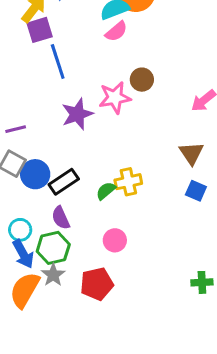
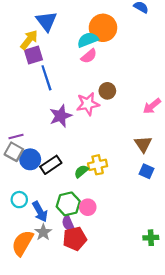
purple line: (16, 129) -> (16, 137), moved
purple semicircle: (61, 218) -> (68, 224), moved
green hexagon: (53, 248) -> (68, 204), moved
blue arrow: (23, 254) -> (40, 212), moved

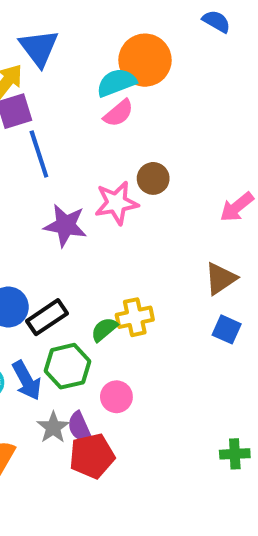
purple star: (61, 116) -> (65, 225), turned 30
brown triangle: (143, 144) -> (220, 278), turned 30
green hexagon: (68, 204) -> (67, 366), moved
blue arrow: (40, 212) -> (27, 380), moved
gray star: (43, 232) -> (53, 427), moved

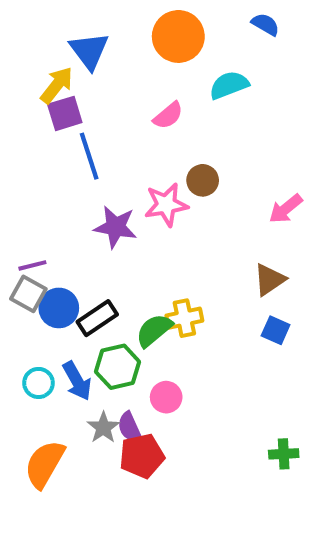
orange circle: (145, 60) -> (178, 36), moved
cyan semicircle: (116, 83) -> (229, 85), moved
green semicircle: (104, 329) -> (154, 330), size x1.4

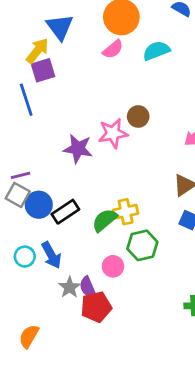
pink semicircle: (168, 115) -> (113, 49), moved
blue line: (89, 156) -> (26, 100), moved
green hexagon: (118, 367) -> (142, 245), moved
orange semicircle: (45, 464) -> (29, 336), moved, size x0.7

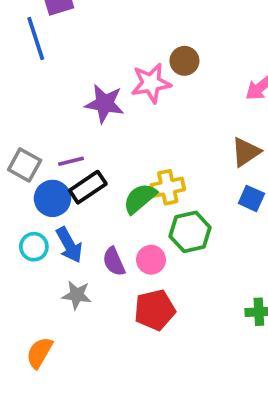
purple line: (21, 175) -> (71, 161), moved
blue circle: (39, 205) -> (52, 198), moved
gray star: (70, 287) -> (77, 295), moved, turned -30
purple semicircle: (88, 287) -> (114, 262), moved
red pentagon: (96, 307) -> (155, 310), moved

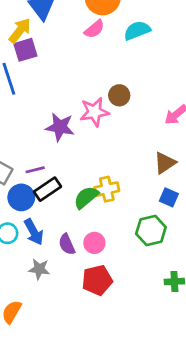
green hexagon: (190, 232) -> (151, 231), moved

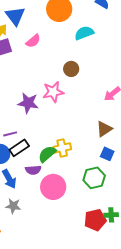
pink semicircle: (94, 29) -> (33, 41), moved
brown circle: (119, 95) -> (71, 69), moved
pink circle: (94, 243) -> (53, 187), size x1.6
purple semicircle: (67, 244) -> (33, 170), moved, turned -70
red pentagon: (97, 280) -> (95, 220), moved

